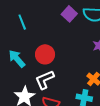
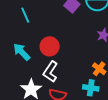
white L-shape: (45, 80) -> (50, 72), turned -30

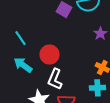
cyan line: (25, 15) -> (21, 38), moved

